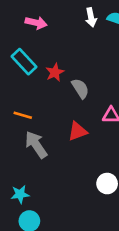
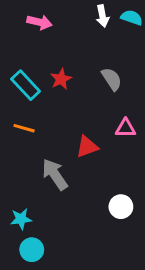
cyan rectangle: (24, 62) -> (26, 85), moved
gray semicircle: (80, 88) -> (112, 79), moved
gray arrow: (36, 145) -> (55, 174), moved

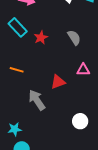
cyan rectangle: (26, 85) -> (18, 27), moved

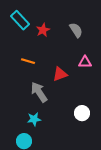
orange line: (17, 70) -> (28, 61), moved
cyan star: (15, 129) -> (34, 119), moved

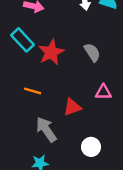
red star: (43, 30) -> (51, 52), size x1.5
white circle: (82, 113) -> (91, 147), moved

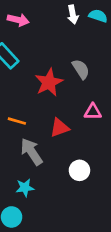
red star: (51, 52) -> (49, 82), moved
orange line: (33, 91) -> (17, 121), moved

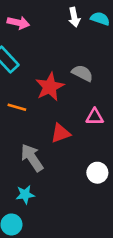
gray semicircle: (81, 69) -> (82, 73), turned -30
orange line: (17, 121) -> (17, 107), moved
white circle: (79, 170) -> (97, 173), moved

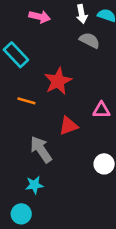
pink arrow: (18, 23) -> (40, 17), moved
gray semicircle: (82, 73) -> (90, 40), moved

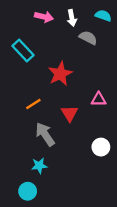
white arrow: (82, 14) -> (72, 18), moved
orange line: (26, 101) -> (33, 104), moved, turned -49
red triangle: (69, 126) -> (70, 113), turned -42

